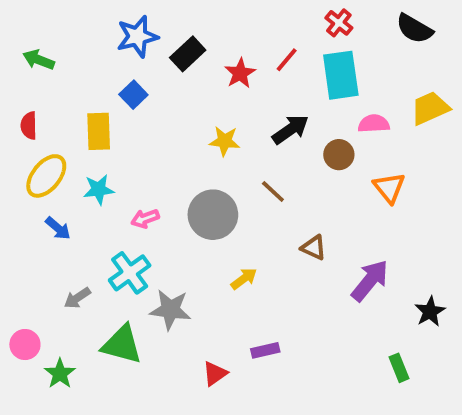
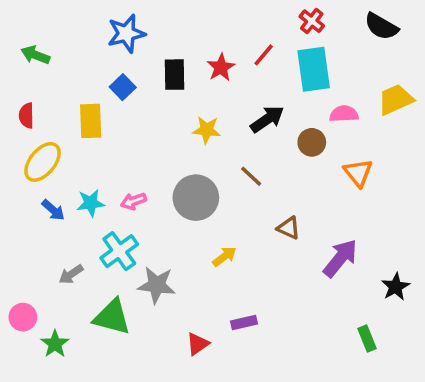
black rectangle: (188, 54) -> (174, 75), moved, turned -48
cyan star: (99, 189) -> (91, 203), moved

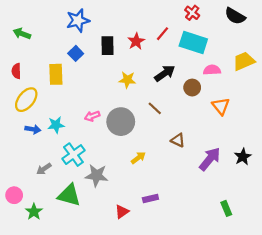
cyan rectangle: (314, 69) -> (193, 42), turned -64
pink arrow: (133, 201) -> (92, 116), moved
blue arrow: (53, 210) -> (33, 129), turned -32
black star: (396, 287) -> (243, 157), moved

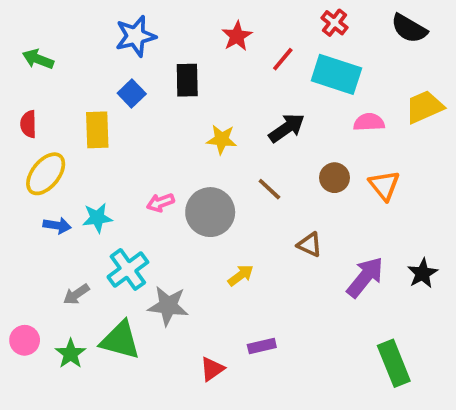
red star: (136, 41) -> (237, 36), moved
brown circle: (192, 88) -> (334, 178), moved
green rectangle: (226, 208) -> (394, 363), size x1.6
green star: (34, 212) -> (71, 354), moved

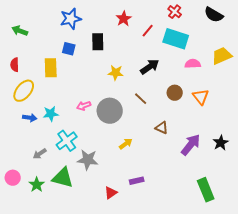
blue square: (132, 93) -> (69, 49), turned -32

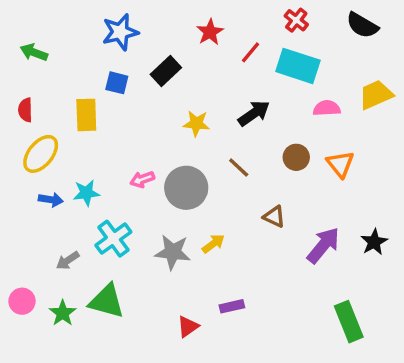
black rectangle: (98, 42) -> (166, 71), turned 48
gray star: (88, 160) -> (173, 252), moved

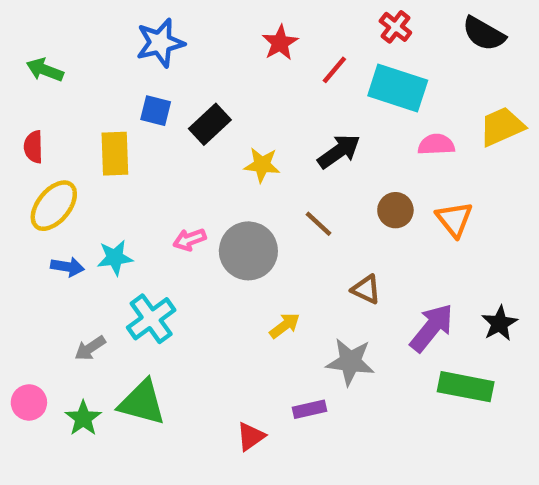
black rectangle: (166, 71) -> (210, 124), moved
gray star: (173, 252) -> (350, 362), moved
green rectangle: (349, 322) -> (466, 387), moved, turned -57

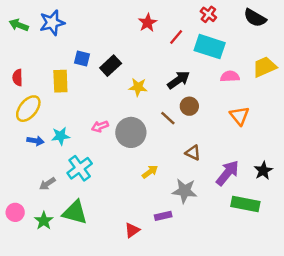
blue star: (160, 43) -> (52, 23), moved
green arrow: (45, 70) -> (19, 25), moved
brown circle: (395, 210) -> (189, 106), moved

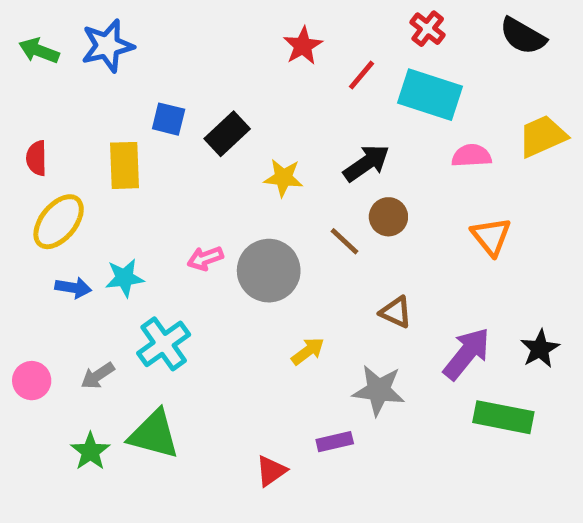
pink circle: (15, 212) -> (32, 381), moved

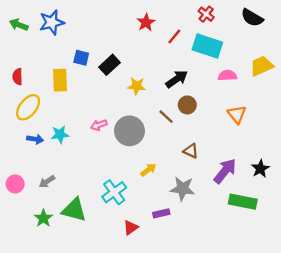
cyan cross: (164, 344) -> (114, 192), moved

